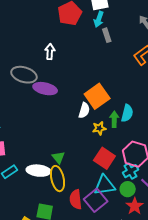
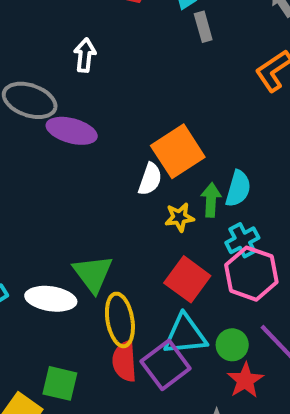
green triangle: (58, 158) -> (93, 274), size x1.5
cyan cross: (130, 171) -> (242, 240), moved
yellow ellipse: (58, 179) -> (120, 320), moved

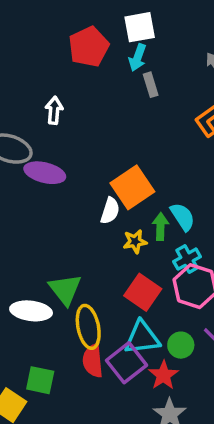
cyan semicircle: (238, 189) -> (183, 217), turned -48
red star: (245, 380) -> (163, 375), moved

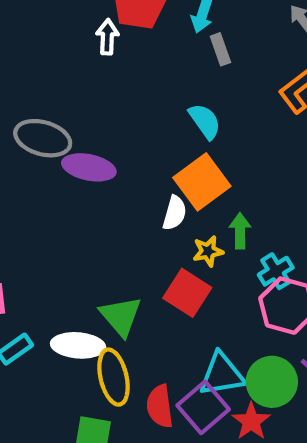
white arrow: (54, 110) -> (107, 37), moved
cyan semicircle: (183, 217) -> (205, 121), moved
red square: (143, 292) -> (187, 293), moved
yellow ellipse: (88, 327) -> (114, 377), moved
green circle: (181, 345) -> (272, 382), size x1.5

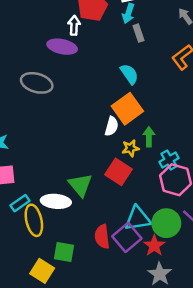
purple ellipse: (89, 167) -> (62, 47), moved
yellow ellipse: (114, 377) -> (34, 220), moved

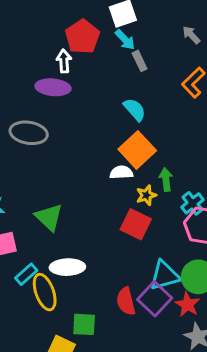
cyan arrow: (128, 13) -> (125, 40), turned -54
white semicircle: (112, 126) -> (121, 172), turned -102
green triangle: (80, 185) -> (49, 217), moved

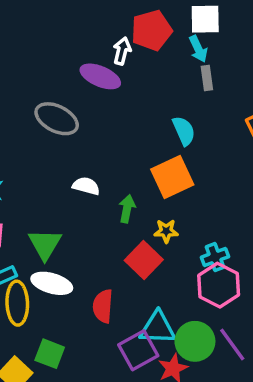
white semicircle: (121, 172) -> (86, 186), moved
green arrow: (166, 179) -> (127, 209), moved
green triangle: (49, 217) -> (45, 244), moved
red semicircle: (126, 301) -> (103, 306), moved

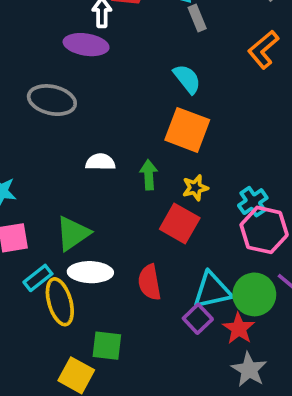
orange square: (172, 177) -> (187, 130), turned -30
green triangle: (45, 244) -> (73, 233), turned 39
purple square: (138, 350) -> (198, 319), size x0.7

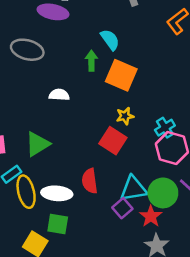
cyan semicircle: (187, 79) -> (110, 40), moved
green arrow: (149, 175) -> (91, 61), moved
white ellipse: (90, 272) -> (57, 193), moved

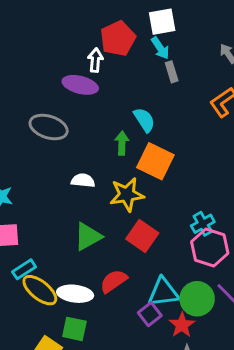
yellow star: (125, 116) -> (127, 195), moved, size x1.6
green triangle: (38, 144) -> (88, 237), moved
red semicircle: (90, 181) -> (114, 281), turned 60
yellow ellipse: (26, 192) -> (40, 290), turned -40

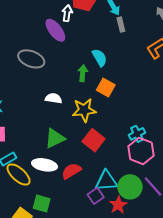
purple ellipse: (80, 85) -> (55, 30), turned 35
orange square: (155, 161) -> (106, 87), size x0.7
white ellipse: (75, 294) -> (44, 165), moved

